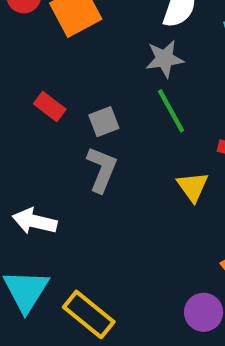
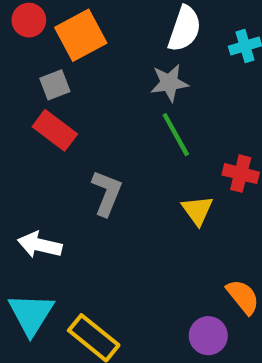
red rectangle: (50, 107) -> (55, 130), size x1.4
gray square: (104, 122) -> (55, 85), moved

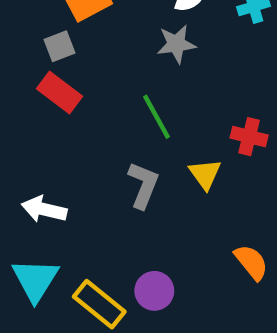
green line: (176, 135) -> (157, 117), moved
gray L-shape: (107, 193) -> (143, 185), moved
purple circle: (208, 336) -> (154, 291), moved

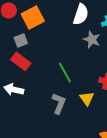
gray star: (176, 44) -> (92, 39), moved, turned 30
white arrow: (44, 209) -> (14, 89), moved

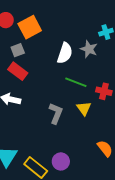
white semicircle: (81, 14) -> (65, 53), moved
green line: (65, 72) -> (76, 82), moved, turned -40

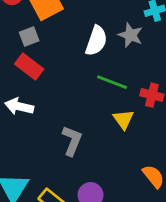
gray L-shape: (56, 113) -> (72, 141), moved

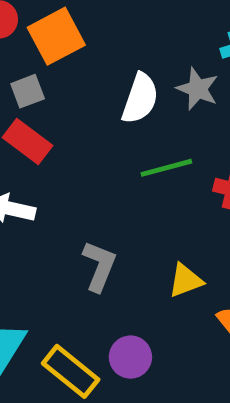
green line: (112, 82) -> (166, 168), turned -36
yellow triangle: (123, 119) -> (186, 280), moved, turned 45

